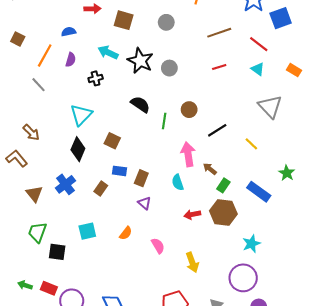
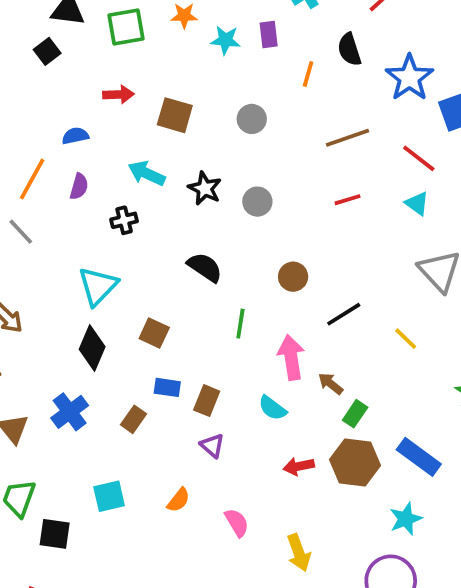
black star: (140, 61) -> (205, 188), size x0.7
green line: (164, 121) -> (240, 324), moved
cyan semicircle: (178, 182) -> (272, 408), turned -35
blue rectangle: (259, 192) -> (419, 457), moved

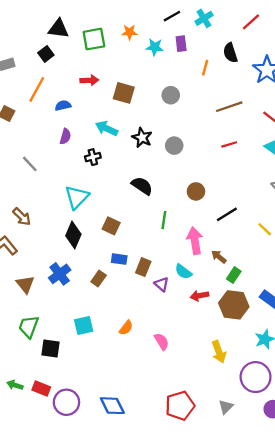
orange line: (32, 179) -> (37, 89), moved
purple triangle: (212, 446) -> (162, 284), moved
red arrow: (299, 466) -> (199, 296), moved
yellow arrow: (299, 553) -> (219, 352), moved

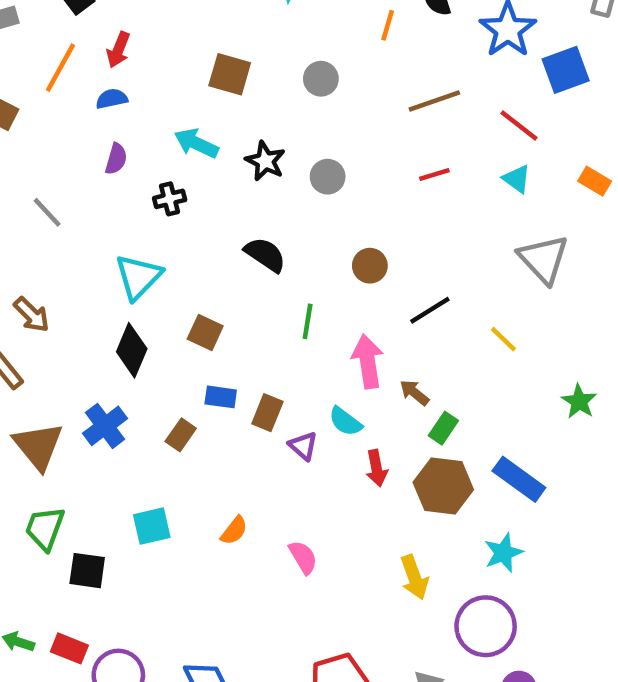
red arrow: (89, 80) -> (118, 50), moved, turned 114
brown triangle: (25, 284) -> (38, 446), size x1.4
red arrow: (199, 296) -> (377, 468), turned -90

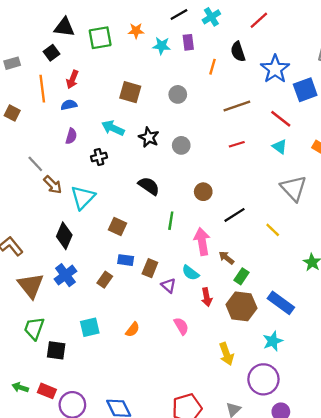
orange line: (60, 68) -> (42, 89), turned -36
brown arrow: (32, 315) -> (53, 185), moved
black diamond: (132, 350) -> (64, 236), moved
pink semicircle: (303, 557) -> (181, 326), moved

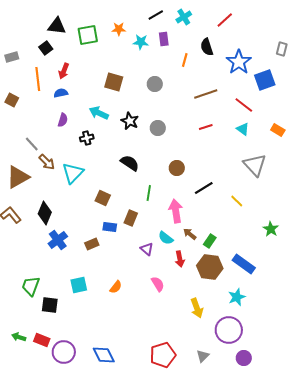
black diamond: (64, 236) -> (45, 213), moved
brown arrow: (226, 258) -> (190, 234), moved
brown rectangle: (150, 268) -> (131, 218), moved
brown rectangle: (105, 280) -> (92, 244), turned 32
brown triangle: (31, 286) -> (18, 177), moved, turned 40

